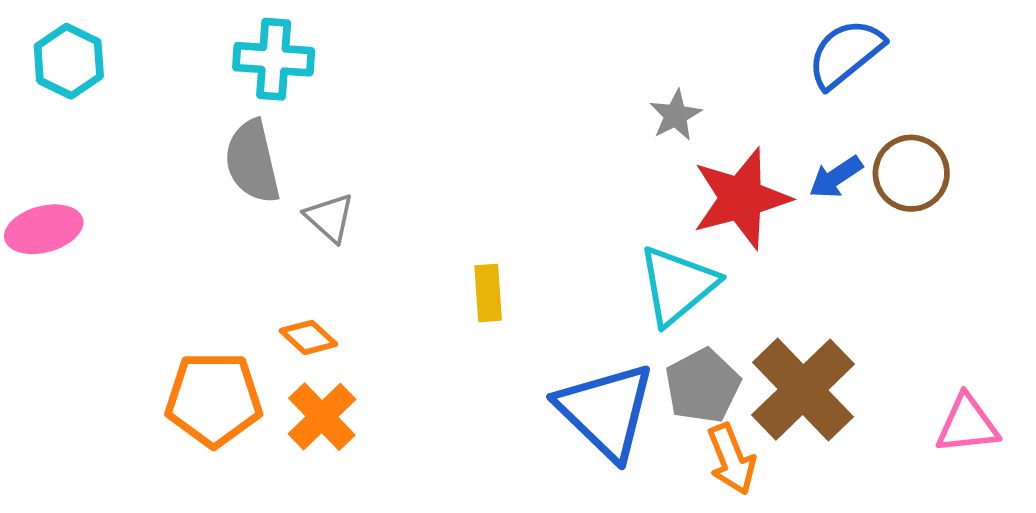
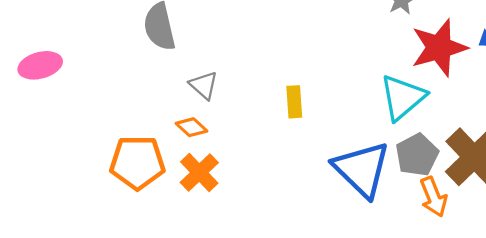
gray triangle: (330, 218) -> (204, 85), moved

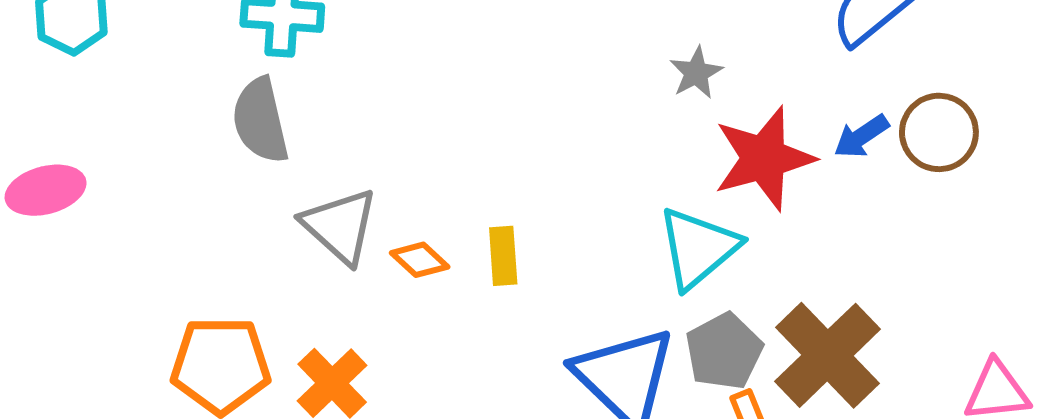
gray triangle: (204, 85) -> (340, 226), size x1.5
orange diamond: (192, 127) -> (420, 260), moved

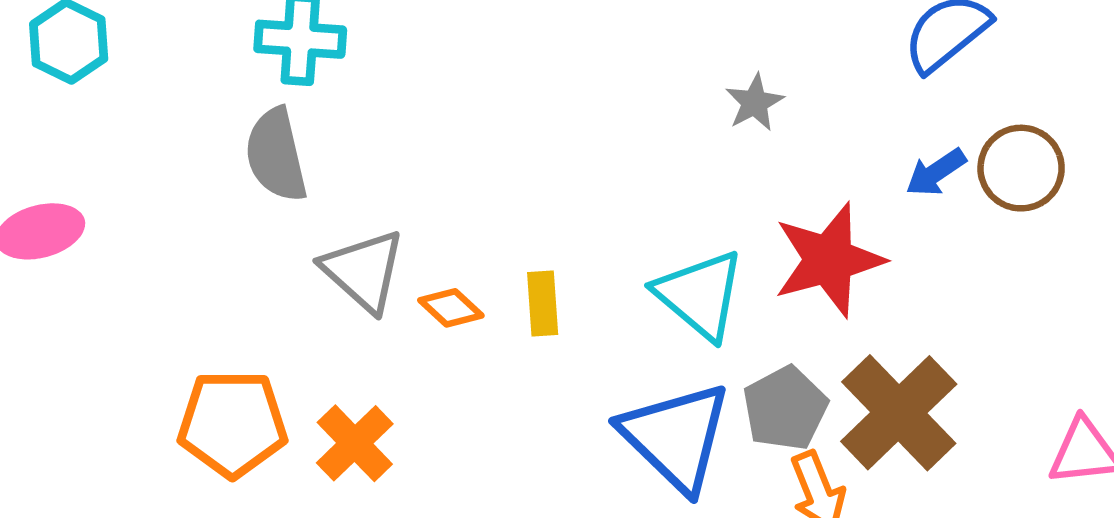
red star: (764, 158) -> (829, 260), moved
cyan triangle: (698, 248) -> (700, 295), moved, turned -40

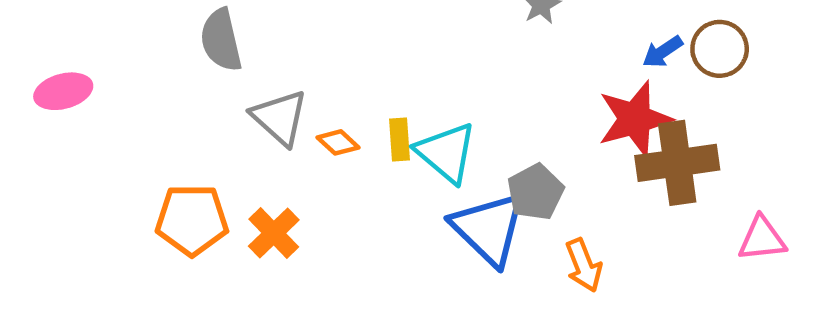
red star: (829, 260) -> (635, 119), moved
cyan triangle: (700, 295) -> (446, 153), moved
gray pentagon: (785, 408) -> (535, 192), moved
brown cross: (899, 413) -> (677, 163), moved, turned 36

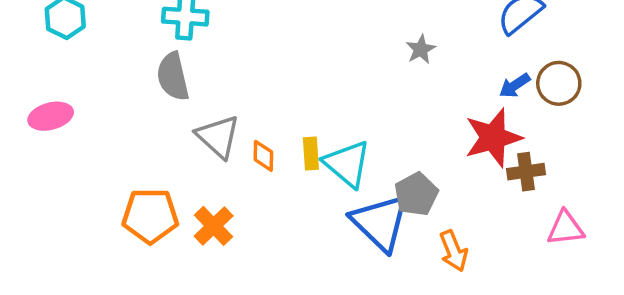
orange diamond: (338, 142) -> (263, 156), turned 48
brown cross: (677, 163) -> (526, 172), size x0.6
pink triangle: (762, 239) -> (566, 228), moved

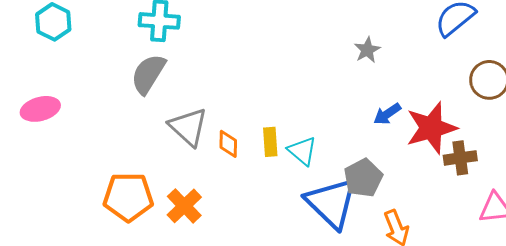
gray semicircle: (173, 77) -> (148, 74), turned 45
blue arrow: (515, 86) -> (387, 114), moved
cyan triangle: (347, 164) -> (302, 151), size x0.7

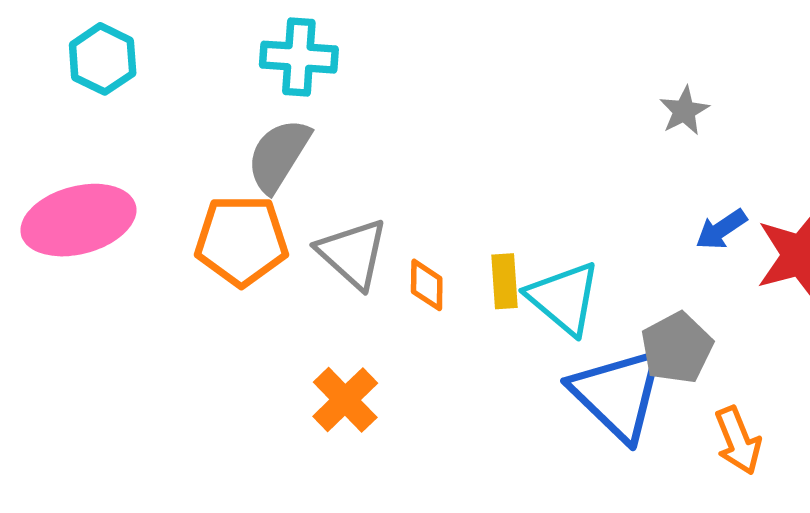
pink ellipse: (40, 109) -> (78, 220), size x1.5
cyan triangle: (302, 151) -> (564, 298), size x1.4
orange pentagon: (128, 197) -> (241, 240), moved

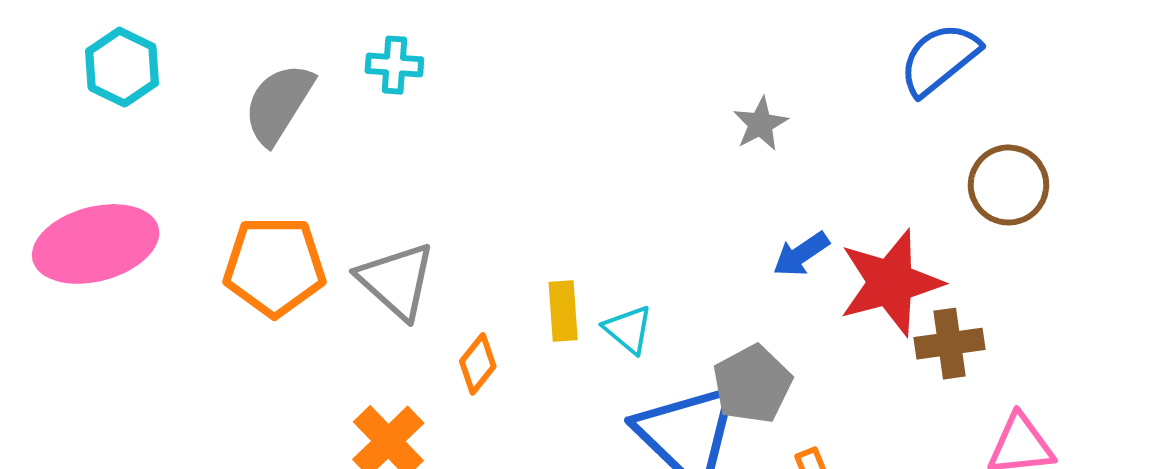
cyan cross: (299, 57) -> (394, 65), moved, size x0.7
gray semicircle: (279, 155) -> (279, 104), moved
orange diamond: (427, 285) -> (478, 364), moved, turned 38
cyan triangle: (564, 298) -> (628, 329), size x0.6

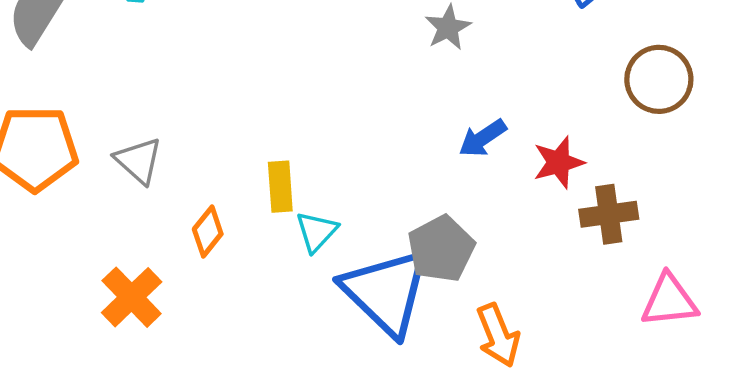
gray triangle: (396, 281) -> (139, 161), size x0.7
red star: (891, 283) -> (559, 162), size x0.6
cyan triangle: (628, 329) -> (317, 232), moved, turned 33

